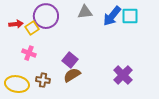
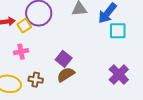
cyan square: (130, 16) -> (118, 31), moved
pink cross: (29, 53) -> (21, 52), turned -32

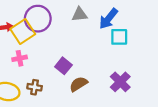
yellow square: (24, 26) -> (23, 32), size x1.6
brown semicircle: (66, 74) -> (78, 84), moved

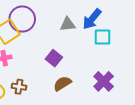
gray triangle: (80, 14) -> (68, 24), moved
purple square: (63, 66) -> (54, 58), moved

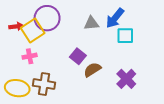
brown semicircle: (62, 83) -> (92, 70), moved
brown cross: (19, 87) -> (44, 84), size x1.5

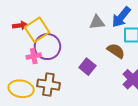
purple circle: (47, 18) -> (47, 47), moved
purple square: (78, 56) -> (87, 67), moved
brown semicircle: (92, 70) -> (116, 51), moved, turned 66

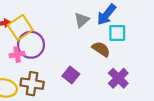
gray triangle: (97, 22) -> (82, 20), turned -35
purple square: (87, 67) -> (71, 75), moved

